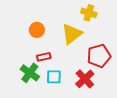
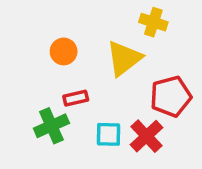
green cross: (30, 73) -> (51, 126), turned 30
cyan square: (54, 77) -> (108, 134), moved

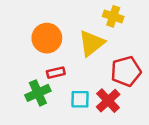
orange circle: (64, 51) -> (47, 38), size x1.5

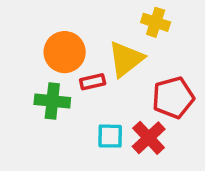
red rectangle: (56, 73) -> (93, 82), moved
green cross: (38, 93) -> (52, 101), moved, turned 30

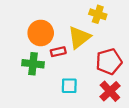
red cross: (149, 138) -> (110, 91), moved

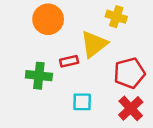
orange circle: (41, 33) -> (48, 19), moved

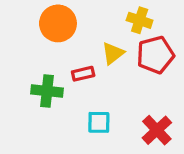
yellow triangle: (94, 44) -> (113, 53), size x0.7
red pentagon: (129, 73) -> (155, 55), moved

